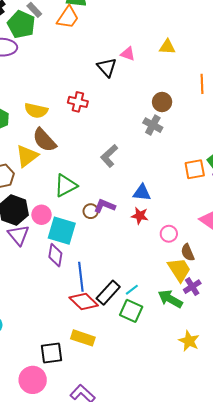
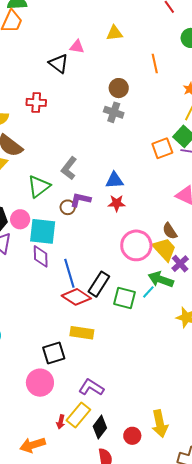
gray L-shape: (109, 156) -> (69, 168), moved
pink circle: (169, 234) -> (136, 245), moved, size x1.8
cyan line: (132, 290) -> (148, 292), moved

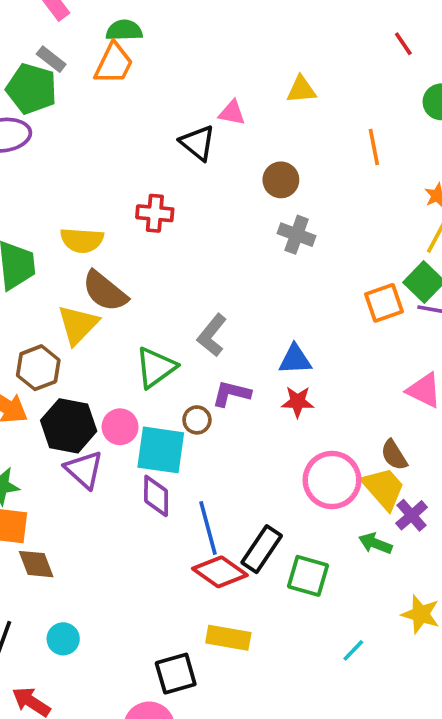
brown circle: (119, 88) -> (281, 180), moved
brown circle: (68, 207) -> (197, 420), moved
green arrow: (161, 279) -> (375, 543), size x0.7
cyan line: (148, 292) -> (353, 650), moved

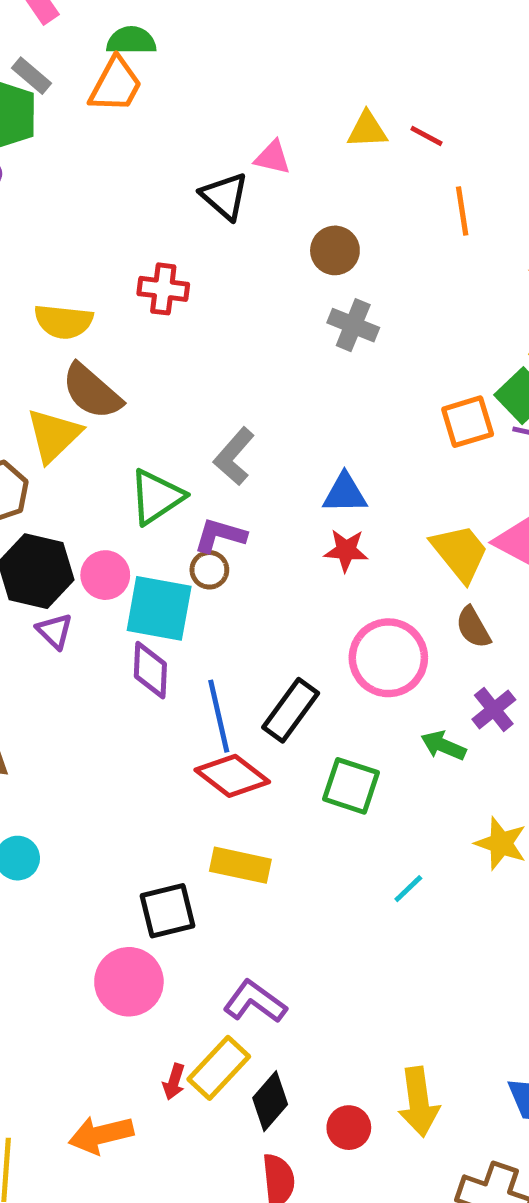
red line: (403, 44) -> (427, 136), moved, turned -30
purple L-shape: (231, 394) -> (220, 535), moved
purple triangle: (84, 470) -> (55, 631), size x0.7
yellow trapezoid: (384, 488) -> (460, 553), moved
black rectangle: (262, 549) -> (291, 710), moved

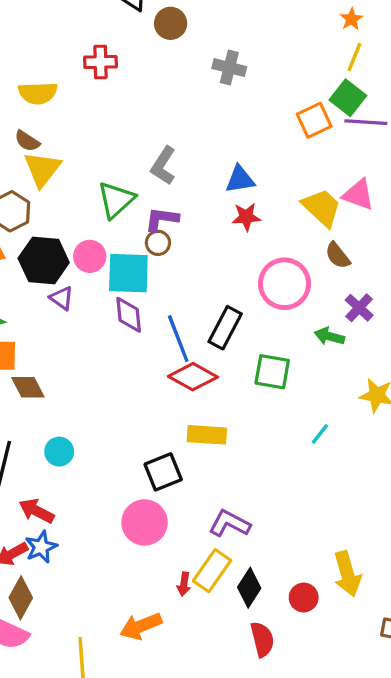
brown circle: (335, 250) -> (171, 23), moved
brown semicircle: (92, 391) -> (27, 141), moved, size x0.6

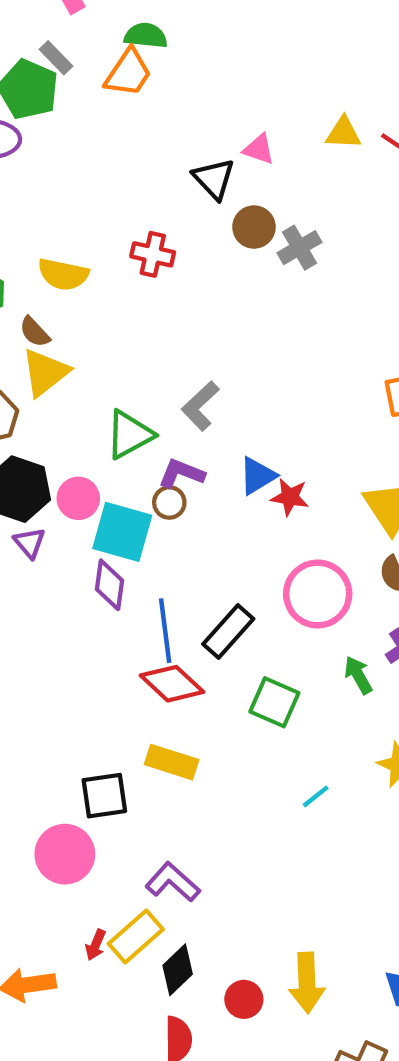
gray cross: (229, 68) -> (299, 248), moved, turned 32
blue triangle: (240, 179) -> (257, 476), moved, turned -36
green arrow: (329, 336) -> (358, 675), turned 32

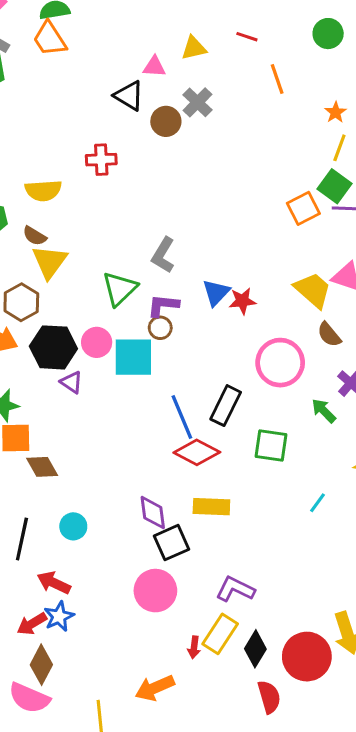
orange trapezoid: (128, 73) -> (50, 39), turned 129
yellow triangle: (343, 133) -> (194, 48), moved
gray cross: (299, 248) -> (197, 102), moved
purple diamond: (110, 585) -> (153, 513), moved
red circle: (244, 999) -> (307, 657), size x1.8

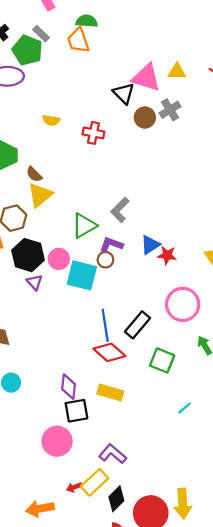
pink triangle: (154, 67) -> (146, 78), size x1.8
yellow semicircle: (43, 191) -> (51, 120), moved, size x0.7
red arrow: (194, 647) -> (74, 487), turned 48

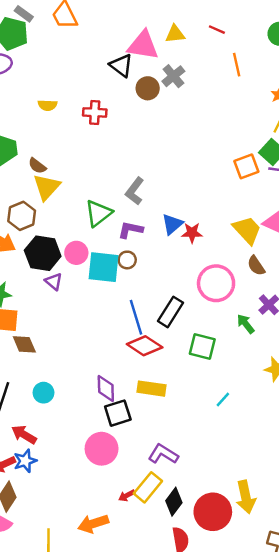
brown circle: (105, 260) -> (127, 260), moved
cyan line: (185, 408) -> (223, 400), moved

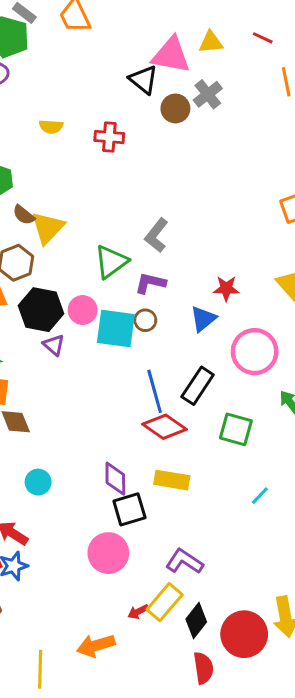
brown semicircle: (37, 166) -> (24, 215), moved
blue triangle: (172, 224) -> (203, 319), moved

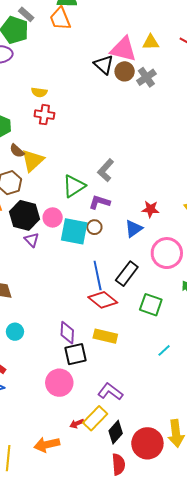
brown circle: (175, 108) -> (125, 71), moved
red cross: (109, 137) -> (44, 115), moved

